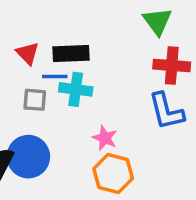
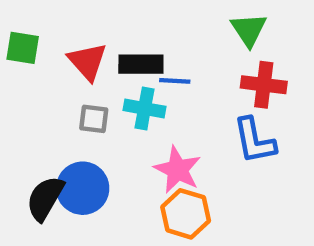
red triangle: (27, 53) -> (88, 61), size x1.4
blue line: (55, 77) -> (175, 81), moved
pink star: (105, 138) -> (178, 170), size x1.5

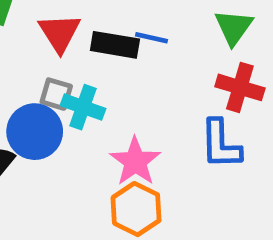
blue line: (175, 81) -> (151, 38), moved
cyan cross: (145, 108) -> (83, 107), moved
blue circle: (83, 188) -> (35, 132), moved

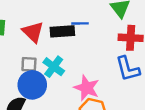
gray square: (56, 94) -> (29, 64), moved
cyan cross: (83, 107) -> (54, 67), turned 30

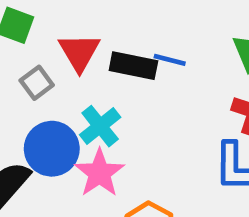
gray square: (29, 64) -> (37, 83), moved, turned 35
pink star: (87, 88) -> (99, 173), moved

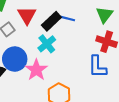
black rectangle: (133, 66) -> (51, 21), turned -54
cyan cross: (100, 126) -> (47, 44), moved

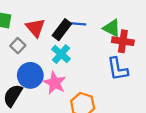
green triangle: (104, 15) -> (112, 28), moved, turned -30

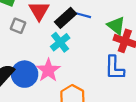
gray square: (18, 46) -> (18, 26), turned -32
blue circle: (30, 75) -> (25, 74), moved

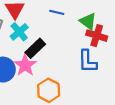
black rectangle: (65, 18) -> (35, 48), moved
cyan cross: (60, 42) -> (19, 32), moved

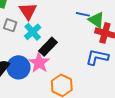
blue line: (57, 12) -> (83, 14), moved
blue L-shape: (88, 61) -> (97, 57), turned 105

